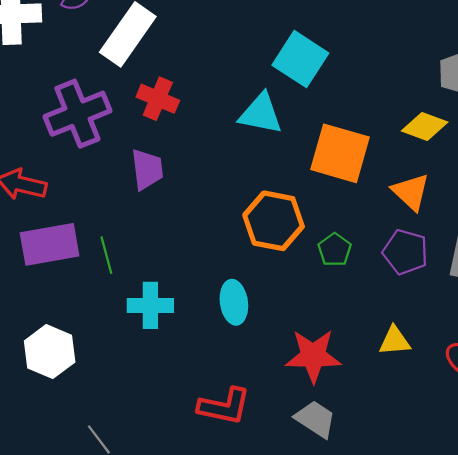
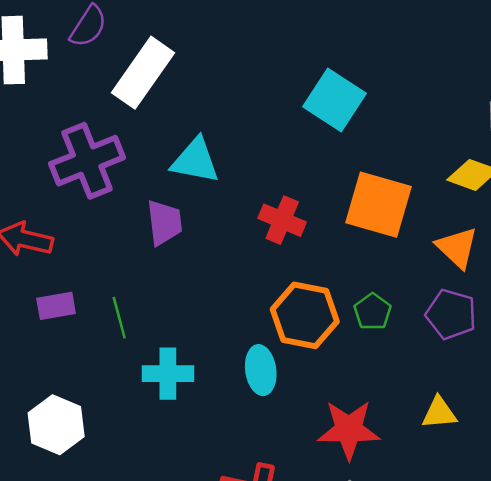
red cross: (158, 99) -> (282, 220), moved
cyan triangle: (261, 114) -> (195, 161), moved
orange hexagon: (274, 221) -> (305, 315), moved
purple rectangle: (50, 244) -> (56, 306), size x0.6

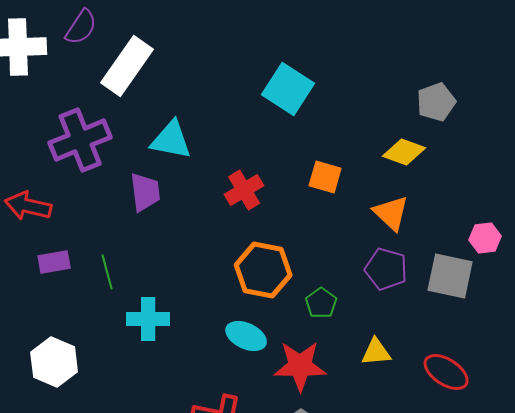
orange square: (379, 205) -> (325, 177), size x0.6
red cross: (282, 220) -> (244, 190), turned 36
green pentagon: (373, 312) -> (321, 303), moved
cyan ellipse: (261, 370) -> (246, 336), moved, turned -57

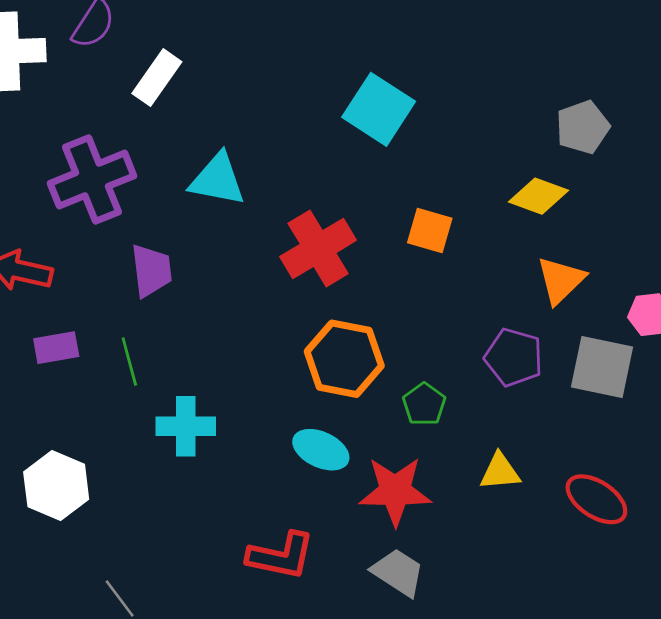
white rectangle: (127, 66) -> (157, 78), size x0.7
red cross: (244, 190) -> (318, 248), size x1.4
purple trapezoid: (145, 192) -> (151, 271), moved
orange triangle: (391, 213) -> (561, 280), moved, turned 33

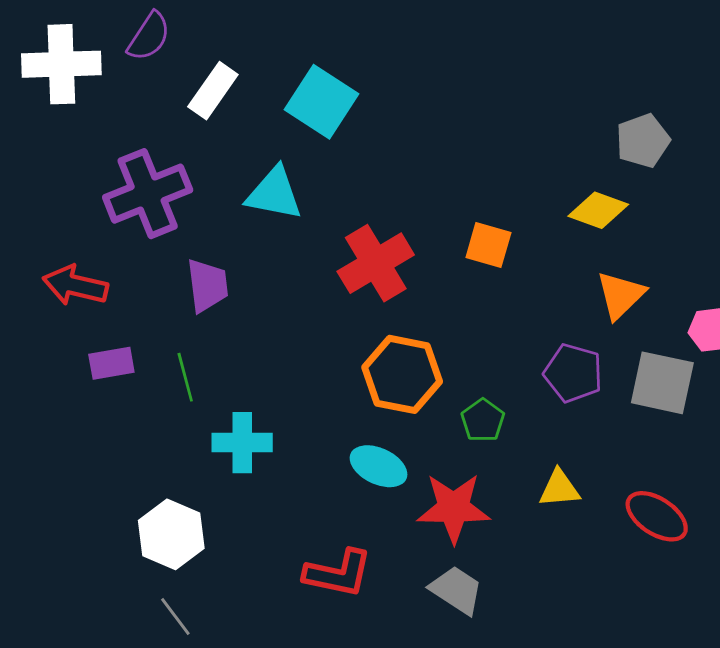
cyan square: (379, 109) -> (321, 102), moved
white hexagon: (56, 486) -> (171, 534), moved

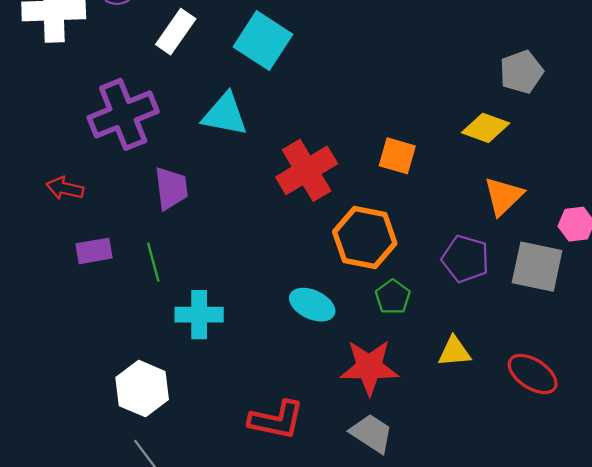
red arrow: (75, 285) -> (65, 188), size x0.7
orange hexagon: (402, 374) -> (365, 238), moved
cyan ellipse: (379, 466) -> (312, 305), moved

